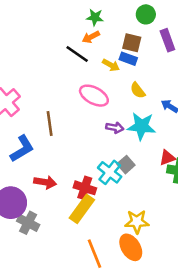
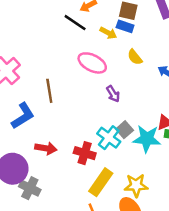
cyan star: (141, 126) -> (147, 139), moved
purple arrow: (115, 128) -> (113, 94), turned 49
yellow rectangle: (82, 209) -> (101, 182), moved

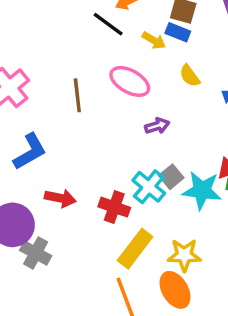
brown line: (49, 91) -> (77, 95), moved
purple arrow: (113, 94) -> (157, 126), turned -77

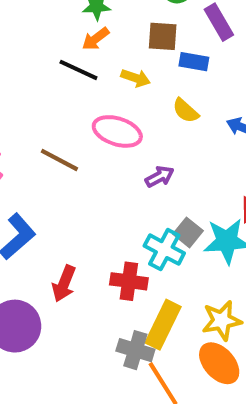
blue rectangle: (178, 32) -> (194, 62), moved
brown line: (77, 95) -> (59, 160), turned -44
red arrow: (60, 198) -> (64, 284), turned 112
gray cross: (36, 253) -> (135, 350), moved

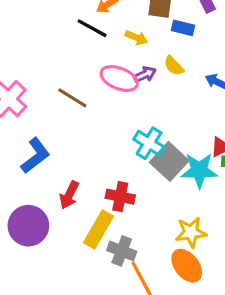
purple arrow: (160, 177) -> (145, 75), moved
gray square: (188, 232) -> (169, 161), size x1.6
cyan cross: (164, 250) -> (149, 143), moved
yellow rectangle: (163, 325) -> (98, 229), moved

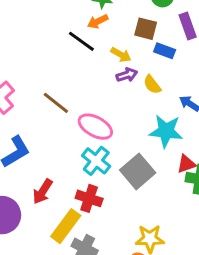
purple arrow: (145, 75) -> (127, 75), moved
pink ellipse: (119, 79) -> (95, 127), moved
cyan cross: (149, 143) -> (96, 161), moved
cyan star: (199, 170) -> (166, 131), moved

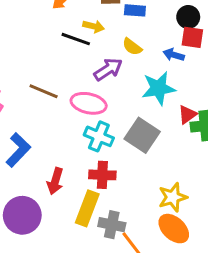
black line: (81, 41) -> (76, 39), moved
purple arrow: (127, 75) -> (108, 69), moved, size x1.4

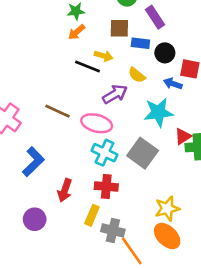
black circle: (188, 17) -> (165, 53), moved
yellow rectangle: (87, 208) -> (92, 215), size x0.7
purple circle: (22, 215) -> (35, 219), size x0.7

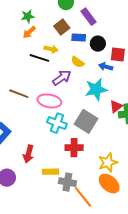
brown square: (119, 28) -> (62, 27), turned -35
red cross: (106, 187) -> (74, 148), moved
yellow rectangle: (92, 215) -> (51, 172), turned 70

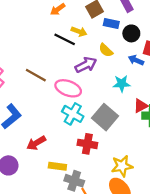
cyan star: (96, 89) -> (122, 84), size x0.7
red arrow: (28, 154) -> (36, 143), turned 36

